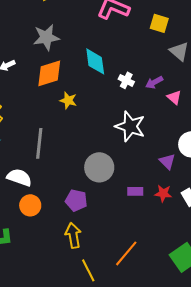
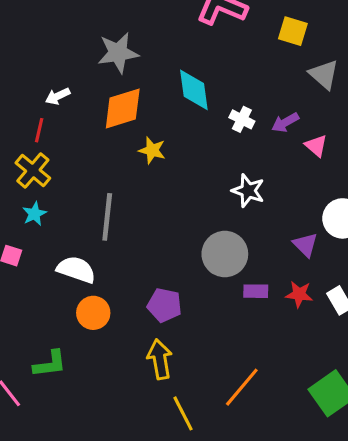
white star: (130, 126) -> (248, 191), size x0.7
gray circle: (99, 167) -> (225, 254), moved

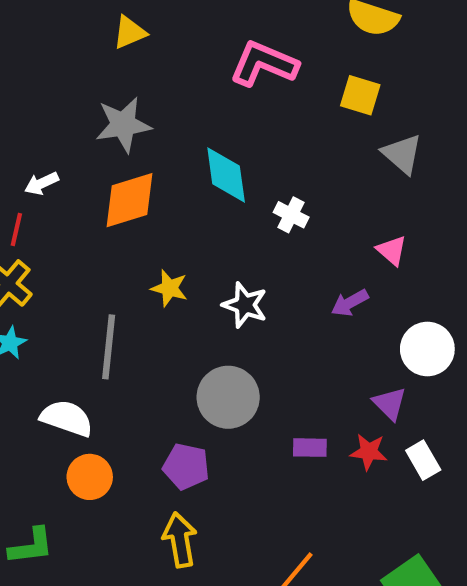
purple arrow: (285, 122) -> (350, 303), moved
yellow star: (152, 150) -> (169, 288), moved
white star: (248, 191) -> (245, 305), moved
purple triangle: (305, 245) -> (390, 404), moved
gray circle: (225, 254) -> (228, 397), moved

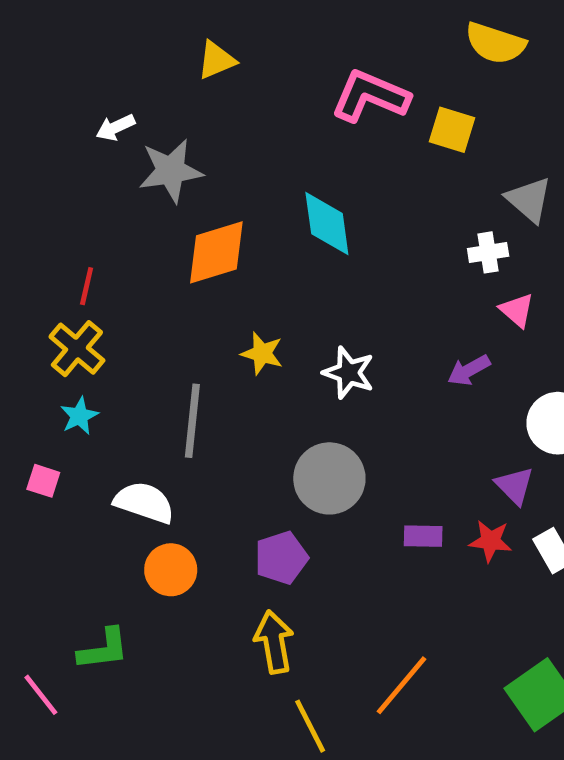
yellow square: (360, 95) -> (452, 130), moved
gray star: (123, 125) -> (171, 171), moved
white arrow: (41, 183) -> (115, 127), moved
white cross: (291, 215) -> (488, 252), moved, turned -36
purple pentagon: (186, 466) -> (281, 558), turned -30

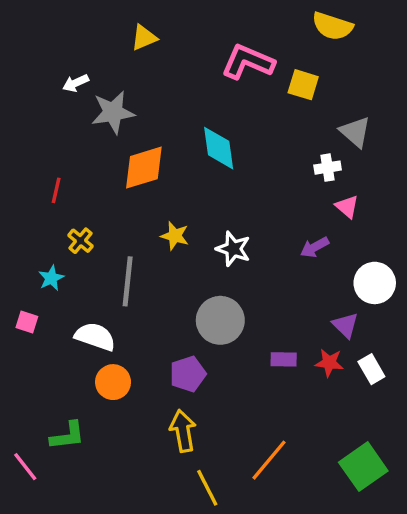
yellow cross: (77, 349) -> (81, 241), moved, size x0.7

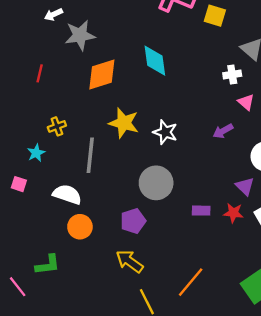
red line: (56, 190) -> (40, 73), moved
yellow star: (175, 236) -> (124, 123), size x1.5
yellow cross: (81, 241) -> (57, 126), turned 30
yellow arrow: (183, 431) -> (130, 261), turned -44

